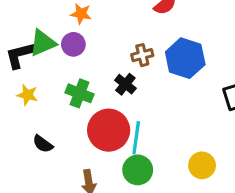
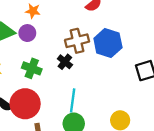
brown cross: (142, 55) -> (77, 41), size x1.5
red circle: (109, 130) -> (25, 104), moved

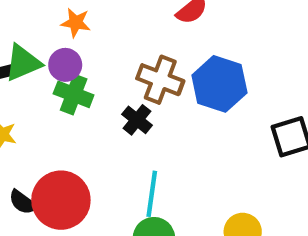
brown cross: (77, 41) -> (160, 80), turned 35
green cross: (32, 68) -> (74, 94), moved

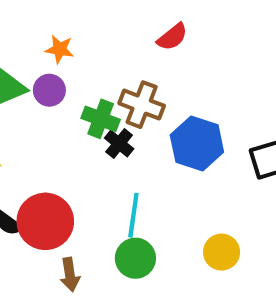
blue hexagon: (219, 84) -> (197, 143), moved
green cross: (74, 94) -> (101, 119), moved

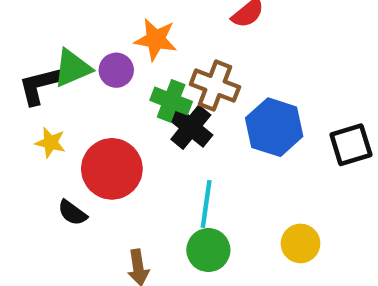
orange star: (60, 49) -> (156, 39), moved, size x1.4
black cross: (119, 143) -> (191, 127), size x1.4
red circle: (45, 221) -> (112, 169), moved

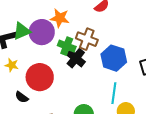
purple circle: (116, 70) -> (42, 32), size x1.6
cyan line: (206, 204) -> (114, 93), moved

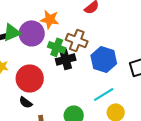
black cross: (76, 58) -> (66, 59), turned 36
cyan line: (114, 93) -> (104, 94), turned 50
black semicircle: (22, 97) -> (26, 102), moved

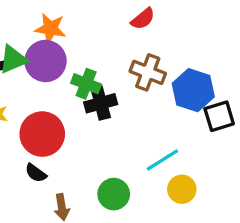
orange star: (50, 19) -> (50, 29), moved
brown cross: (77, 40) -> (148, 72), moved
blue hexagon: (104, 59) -> (193, 90), moved

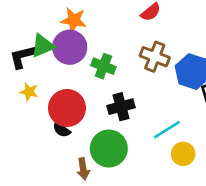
black cross: (101, 103) -> (121, 107), moved
black semicircle: (36, 173) -> (62, 130), moved
green circle: (114, 194) -> (109, 149), moved, size x1.4

